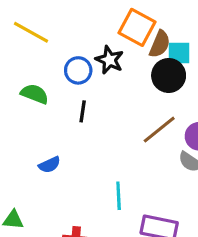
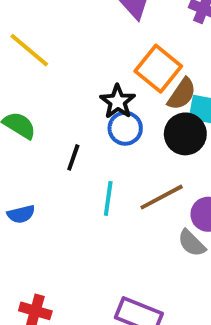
blue circle: (78, 70) -> (125, 128), moved
cyan line: (119, 196) -> (108, 198), moved

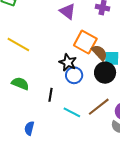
brown semicircle: (182, 94) -> (100, 53), turned -66
cyan line: (108, 198) -> (72, 112), turned -60
blue semicircle: (21, 214) -> (29, 128), turned 128

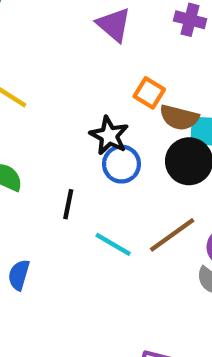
orange square: (85, 42) -> (149, 93), size x0.6
brown semicircle: (100, 53) -> (179, 118), turned 144

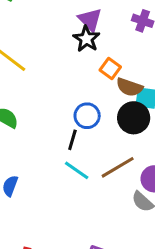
black star: (109, 135) -> (86, 39), moved
black line: (68, 204) -> (72, 140), moved

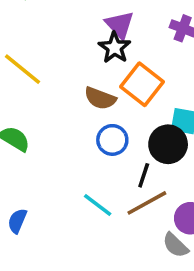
orange square: (110, 69) -> (142, 84), size x1.6
brown semicircle: (129, 87) -> (100, 98), moved
black line: (72, 140) -> (144, 175), moved

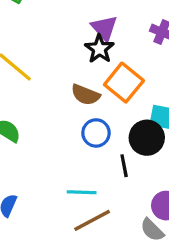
black line: (144, 175) -> (124, 166), turned -30
brown line: (147, 203) -> (92, 220), moved
cyan line: (98, 205) -> (82, 192), turned -36

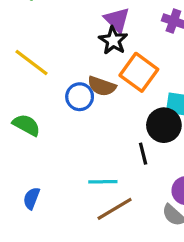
blue circle: (96, 133) -> (80, 97), moved

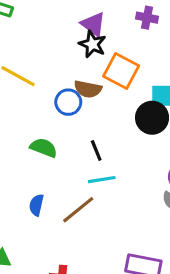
green semicircle: (26, 125) -> (44, 148), moved
black line: (143, 154) -> (96, 150), moved
brown line: (115, 209) -> (78, 210), moved

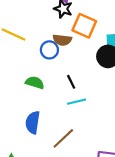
blue semicircle: (36, 205) -> (33, 122), size x1.5
brown line: (78, 210) -> (63, 138), moved

